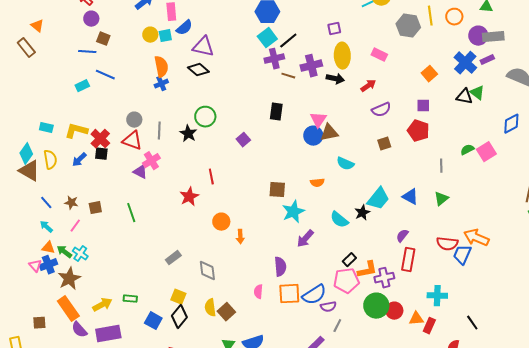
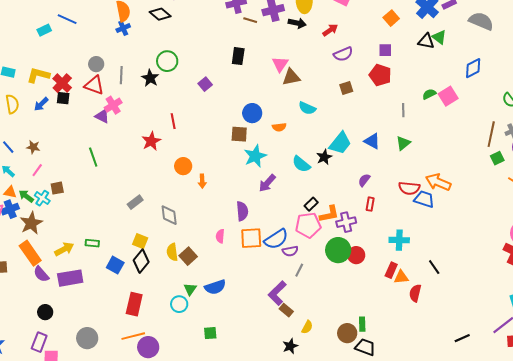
blue circle: (313, 136) -> (252, 113), moved
brown square: (95, 208) -> (57, 188), moved
blue trapezoid: (462, 255) -> (424, 199), turned 85
red rectangle: (408, 260) -> (370, 204), size x0.6
orange triangle: (416, 319) -> (401, 277), moved

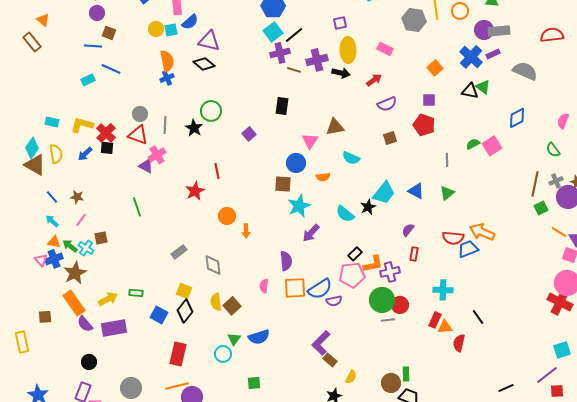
pink triangle: (280, 64) -> (310, 141), moved
blue trapezoid: (424, 199) -> (468, 249), turned -40
gray line: (299, 270) -> (388, 320), moved, turned 56

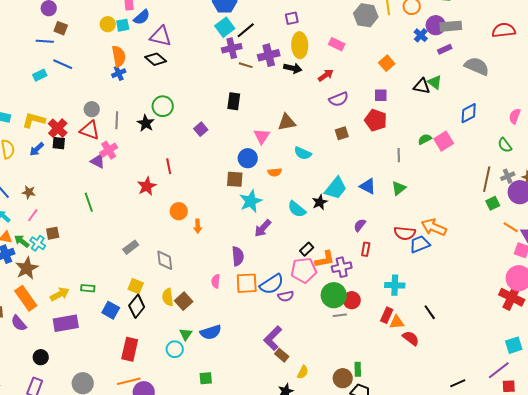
blue cross: (471, 57) -> (421, 35), moved, size x0.6
purple semicircle: (85, 324) -> (19, 323), moved
red semicircle: (459, 343) -> (411, 338), turned 114

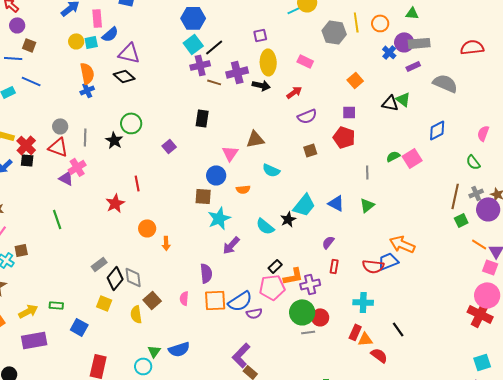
red semicircle: (405, 233) -> (373, 266), moved
brown square: (184, 301) -> (152, 300), moved
black diamond: (137, 306) -> (115, 278), moved

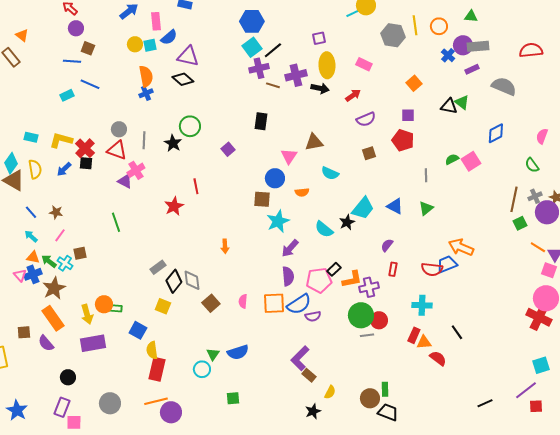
orange circle: (147, 228) -> (104, 304), moved
purple semicircle: (206, 273) -> (288, 276), moved
pink pentagon: (272, 287) -> (319, 280), moved
yellow arrow: (28, 311) -> (87, 314), turned 102
yellow semicircle: (136, 314) -> (152, 350), moved

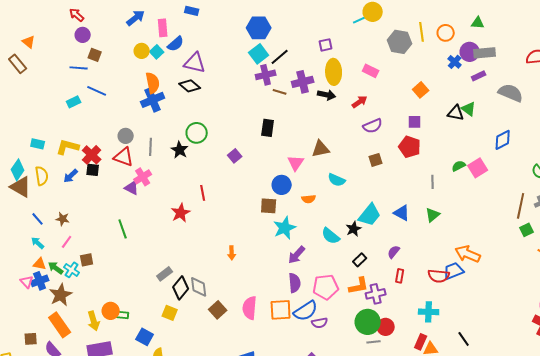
cyan square: (150, 45) -> (157, 52), turned -32
blue cross: (146, 93) -> (153, 100), size x1.6
black rectangle: (334, 269) -> (360, 260), moved
pink semicircle: (243, 301) -> (250, 308), size x1.6

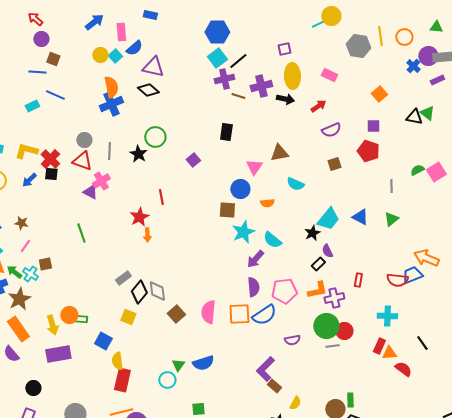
cyan semicircle: (331, 236) -> (272, 240), moved
purple semicircle: (394, 252) -> (327, 251), moved, turned -64
orange arrow: (232, 253) -> (147, 235), moved
purple semicircle: (320, 323) -> (292, 340), moved

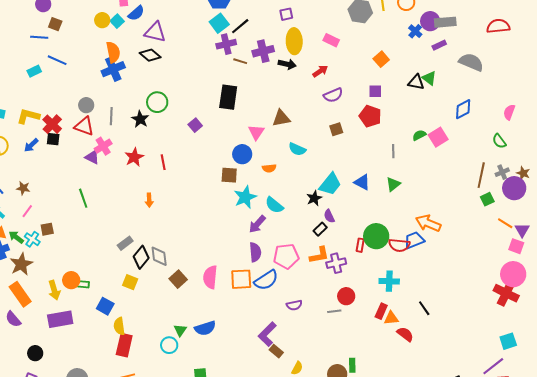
black rectangle: (226, 132) -> (228, 97), size x1.4
red star: (139, 217) -> (134, 157), moved
green circle: (326, 326) -> (376, 236), moved

